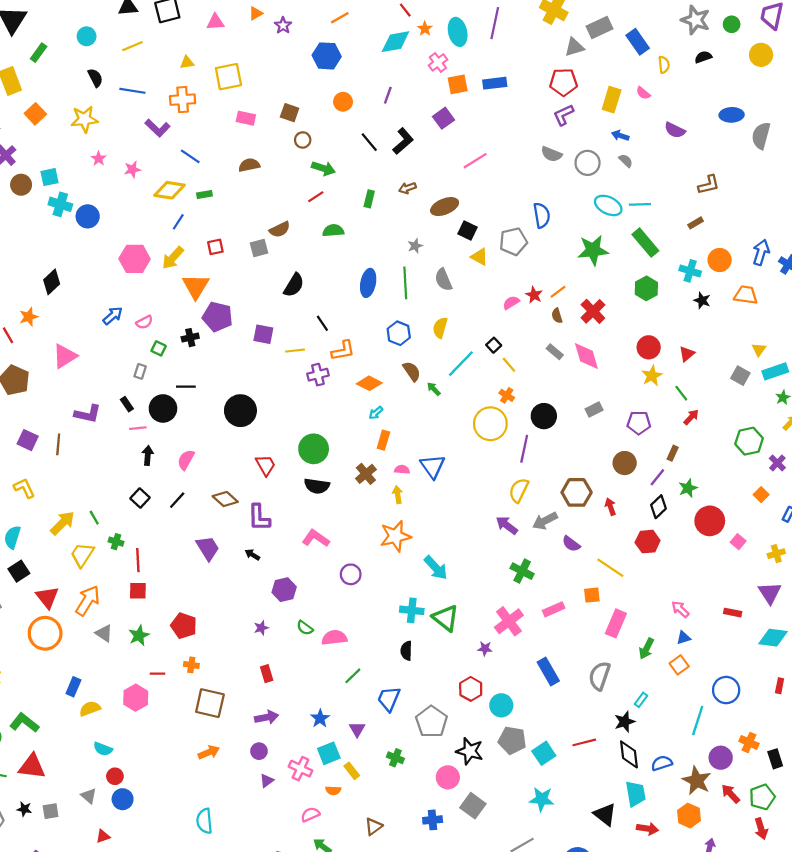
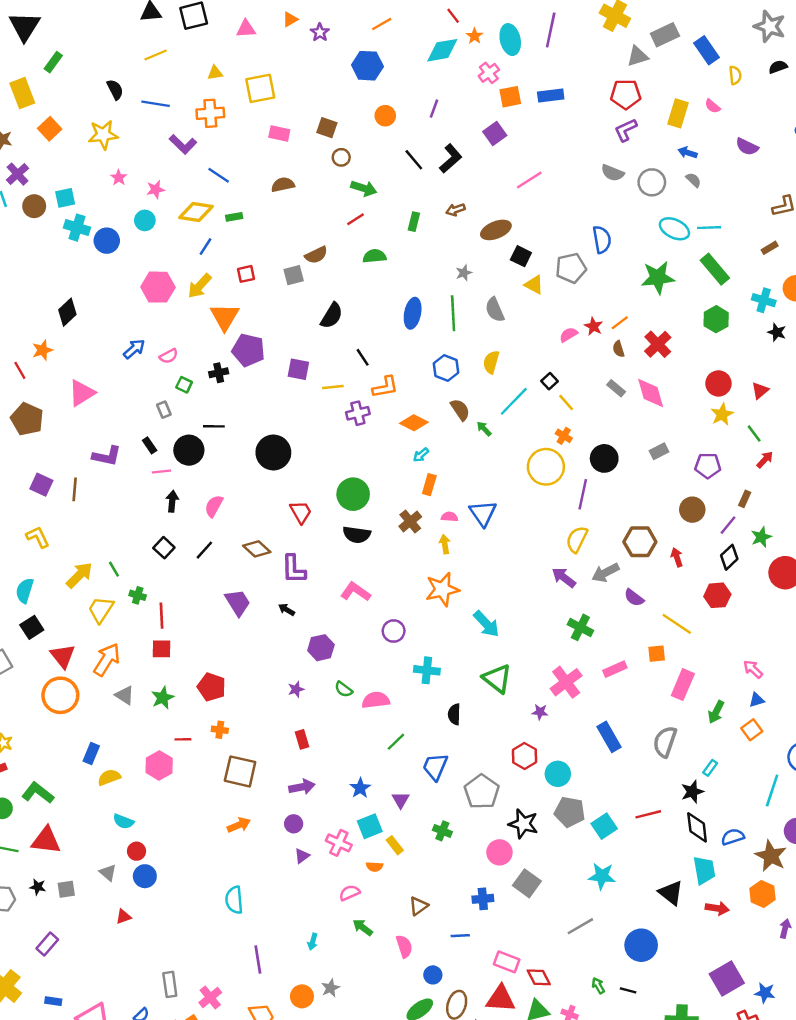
cyan circle: (87, 36) -> (145, 220), moved
gray rectangle: (140, 371) -> (164, 410), turned -40
cyan cross: (412, 610) -> (427, 670), moved

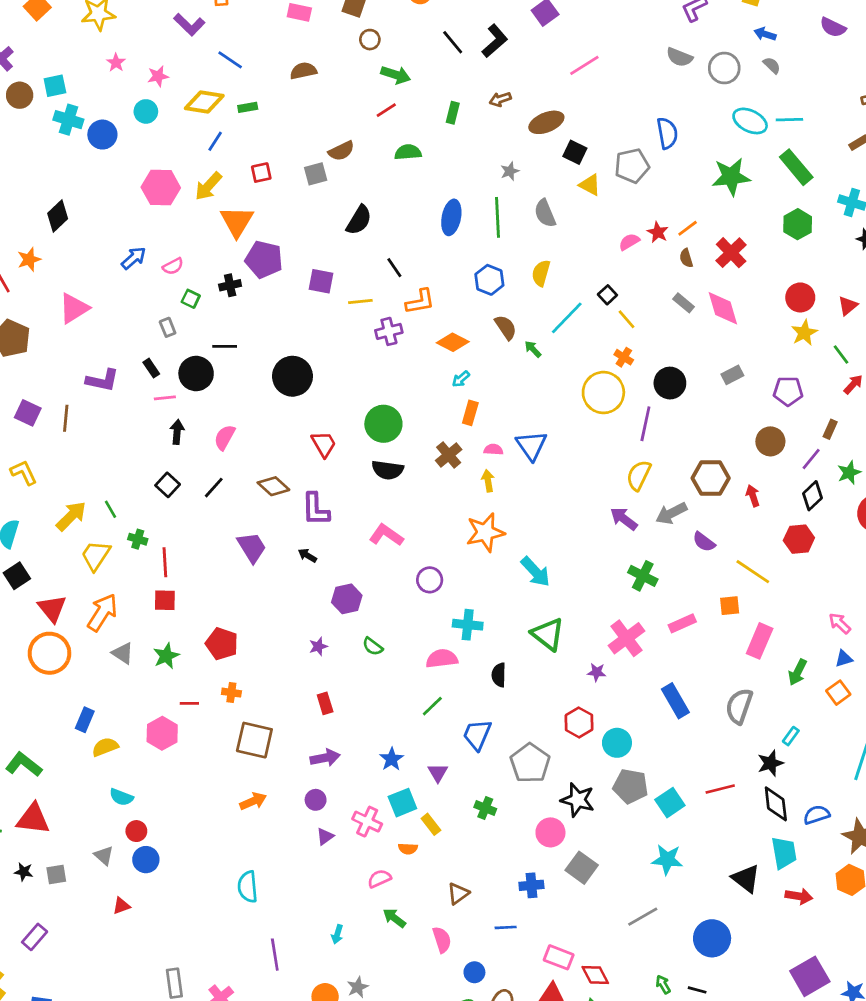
pink semicircle: (376, 700) -> (442, 659), moved

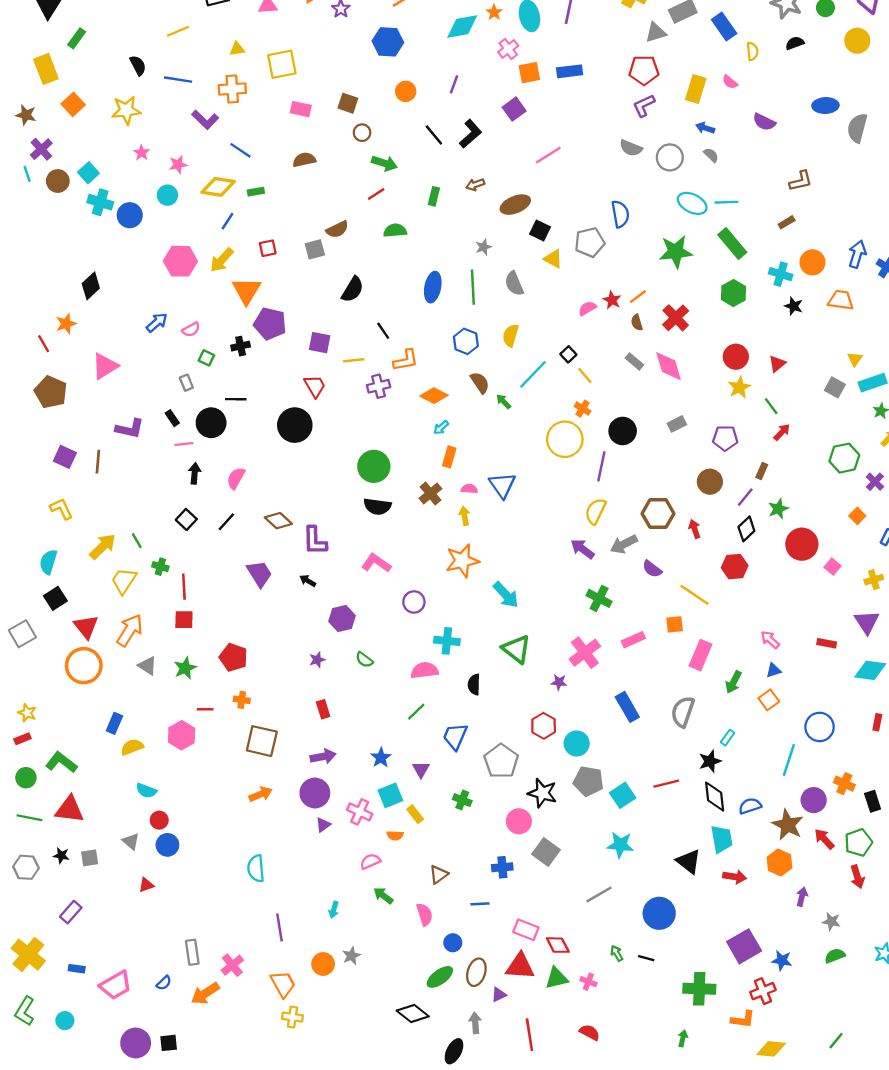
cyan square: (55, 86) -> (88, 173), turned -30
red trapezoid: (324, 444) -> (315, 386), moved
purple circle: (316, 800) -> (315, 793), size x1.6

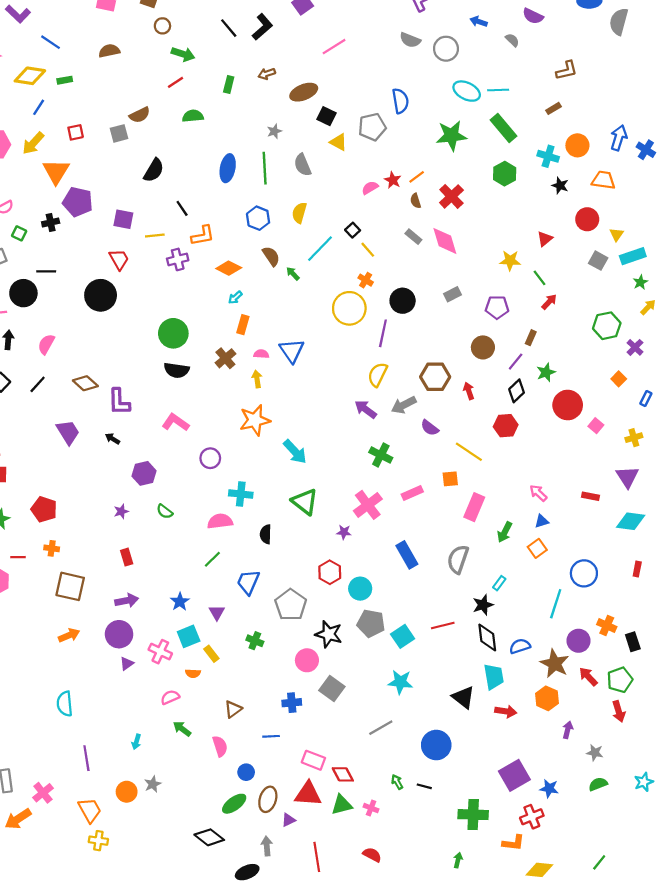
gray semicircle: (711, 155) -> (512, 40), moved
red circle: (736, 357) -> (587, 219), moved
yellow star: (739, 387) -> (510, 261), turned 30
black ellipse: (454, 1051) -> (247, 872), turned 40

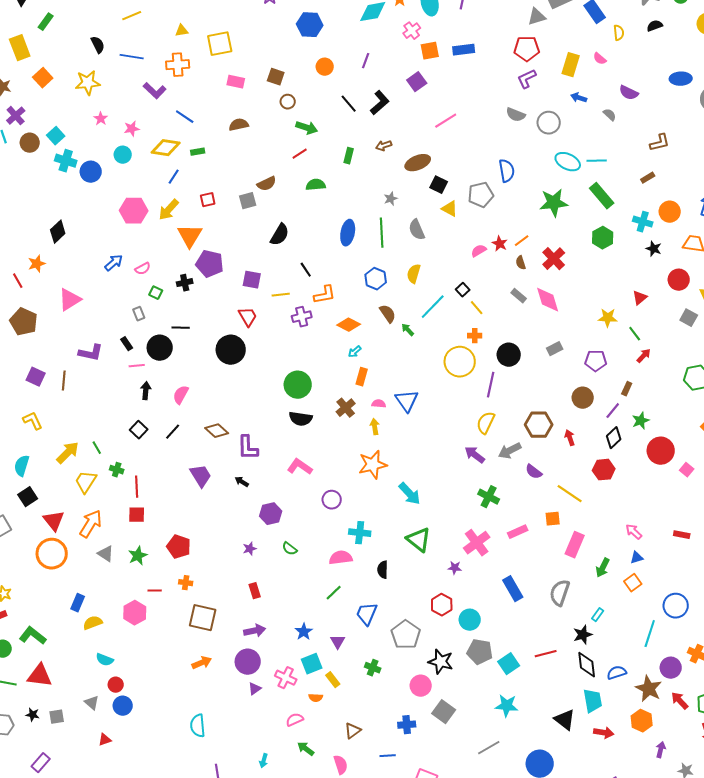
orange cross: (366, 280) -> (475, 336), turned -32

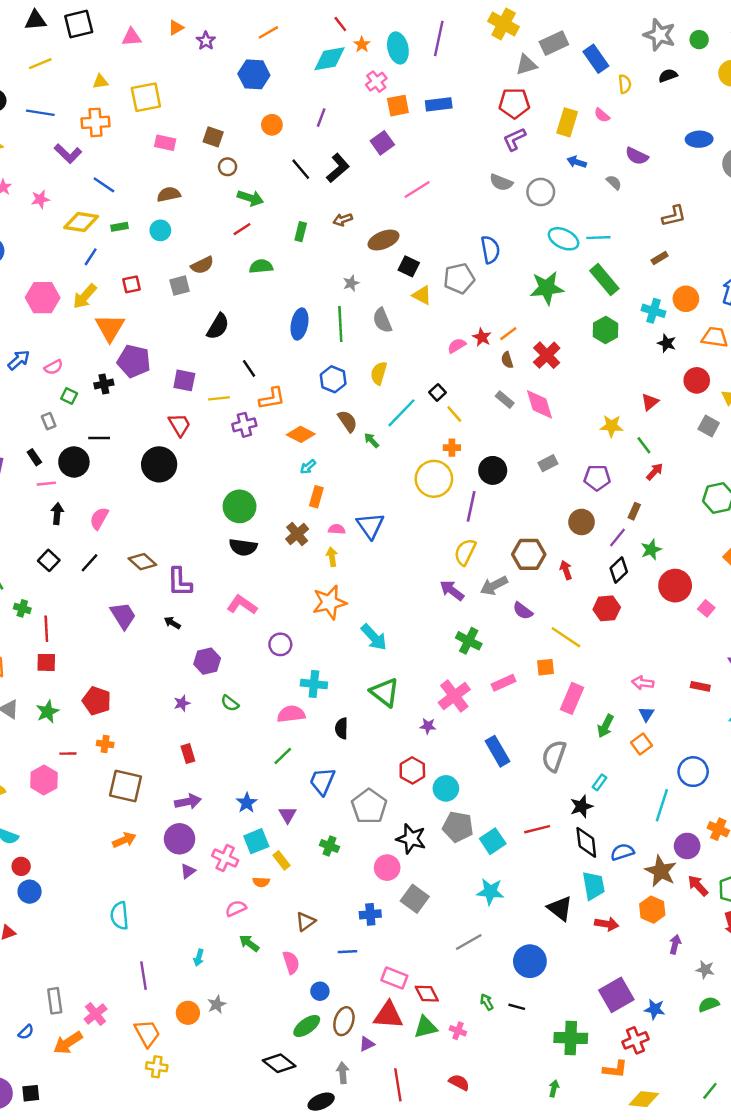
cyan circle: (123, 155) -> (160, 230), moved
pink arrow: (634, 532) -> (643, 683), turned -36
blue triangle: (637, 558) -> (646, 714), turned -40

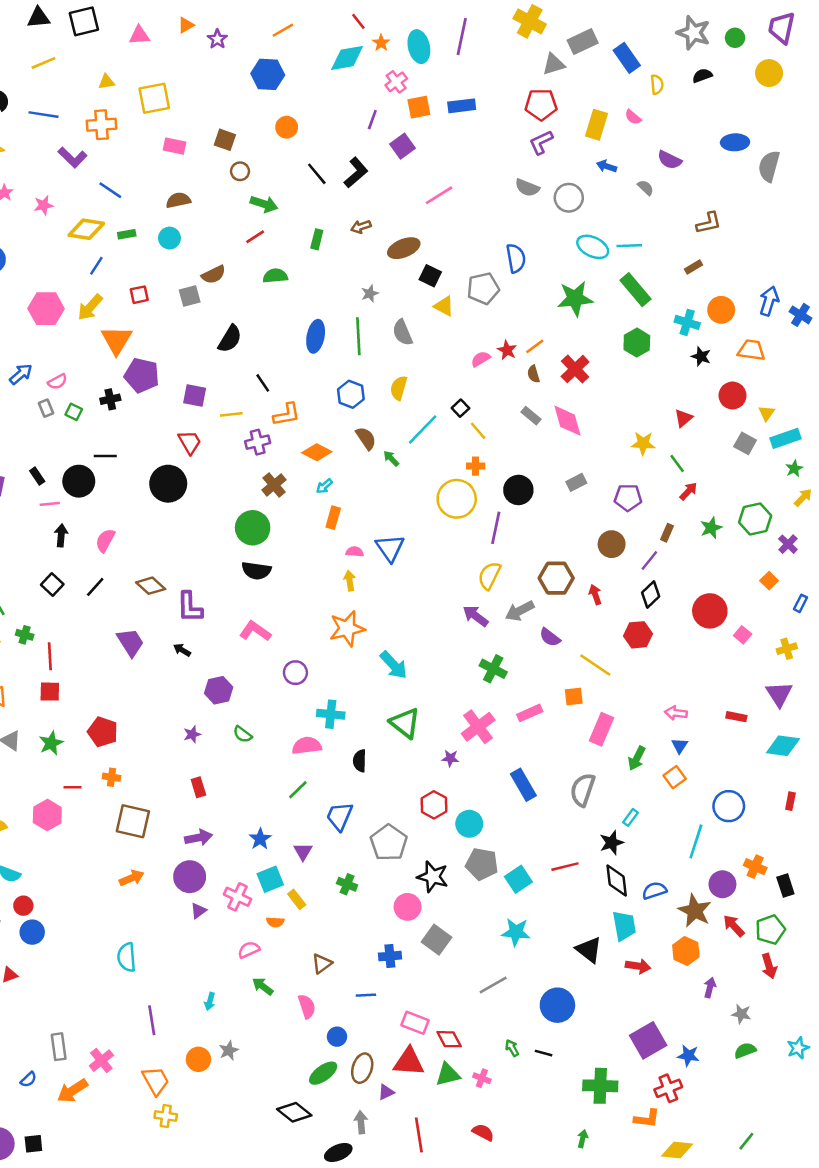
purple line: (321, 118) -> (372, 120), moved
gray rectangle: (49, 421) -> (46, 408), moved
brown cross: (297, 534) -> (274, 485), moved
green star: (651, 550) -> (711, 528), moved

